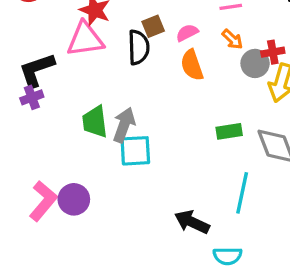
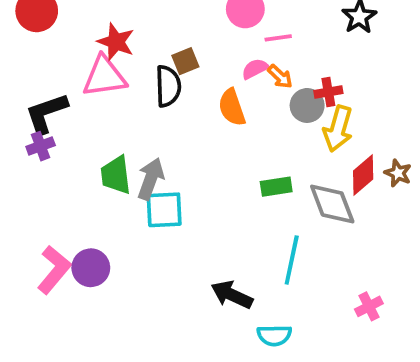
pink semicircle: (187, 33) -> (255, 69), moved

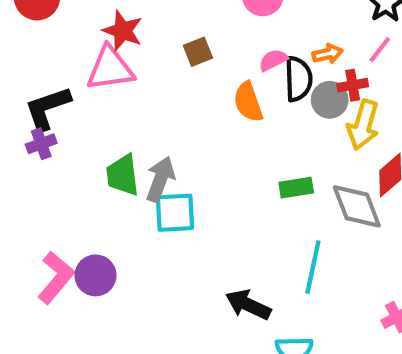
pink line: (278, 38) -> (380, 50), moved, turned -44
orange arrow: (280, 77) -> (328, 54), moved, turned -56
black semicircle: (168, 86) -> (298, 79), moved

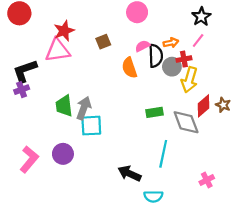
red star: (123, 31) -> (64, 31), turned 30
purple circle: (96, 275) -> (63, 154), moved

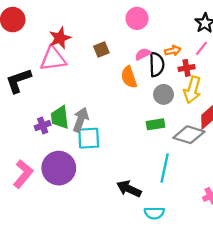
gray circle: (172, 67) -> (164, 94), moved
purple cross: (22, 90) -> (43, 125), moved
gray diamond: (186, 122) -> (189, 135), turned -52
purple circle: (63, 154) -> (59, 168), size x1.5

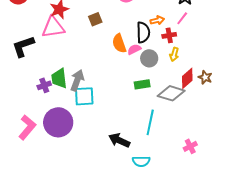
pink semicircle: (143, 54) -> (134, 49), moved
yellow arrow: (192, 90) -> (174, 54), size x0.6

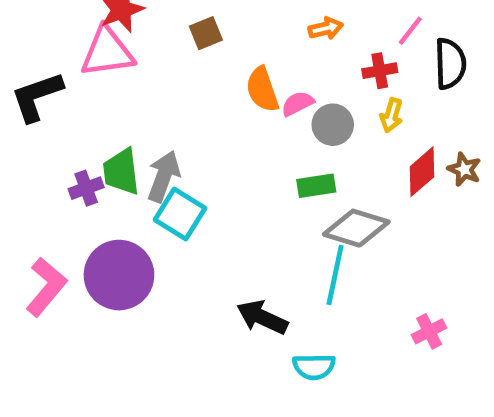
orange arrow: (157, 20) -> (326, 28), moved
black semicircle: (143, 32) -> (450, 64), moved
gray diamond: (171, 93) -> (356, 228), moved
cyan square: (84, 96) -> (180, 214), turned 35

